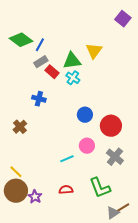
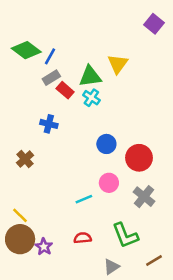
gray triangle: (113, 213) -> (111, 267), moved

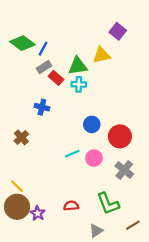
purple square: (154, 24) -> (118, 31), moved
yellow triangle: (118, 64) -> (101, 55), turned 42
cyan cross: (91, 98) -> (79, 84), turned -32
cyan line: (84, 199) -> (72, 154), moved

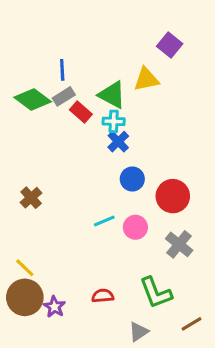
green diamond: (22, 43) -> (33, 100), moved
blue line: (43, 49) -> (62, 70), turned -32
green triangle: (78, 66) -> (112, 95), turned 36
blue cross: (42, 107) -> (118, 142), moved, turned 32

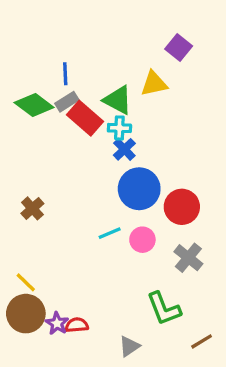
red rectangle: (81, 112) -> (85, 118), size x1.5
blue circle: (132, 179) -> (139, 189), size x1.6
red semicircle: (103, 296) -> (77, 325), moved
gray triangle: (139, 332) -> (129, 346), moved

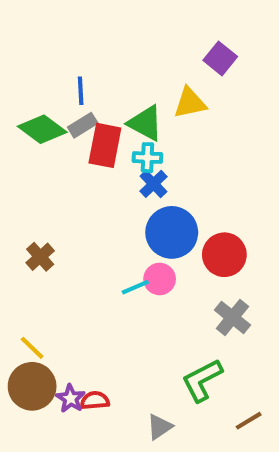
red rectangle: (85, 118) -> (105, 145), turned 60
pink circle: (142, 240) -> (160, 279), moved
green L-shape: (164, 309) -> (202, 380), turned 84

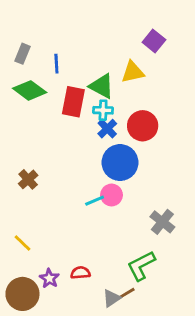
gray rectangle: (83, 125) -> (22, 54), moved, turned -36
red circle: (224, 255) -> (143, 126), moved
brown circle: (32, 386) -> (22, 294), moved
red semicircle: (95, 400) -> (80, 273), moved
brown line: (249, 421) -> (126, 294), moved

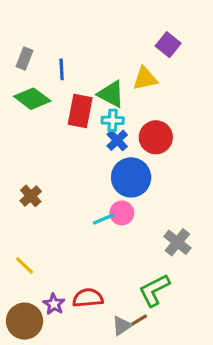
red semicircle: (80, 273) -> (88, 298), size x1.4

